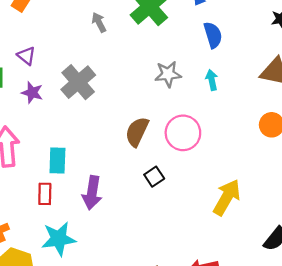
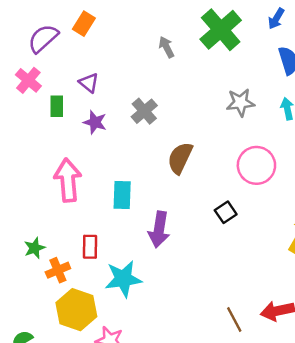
gray cross: (78, 82) -> (144, 111), size x0.7
brown semicircle: (137, 132) -> (180, 158), moved
red rectangle: (45, 194) -> (90, 247), moved

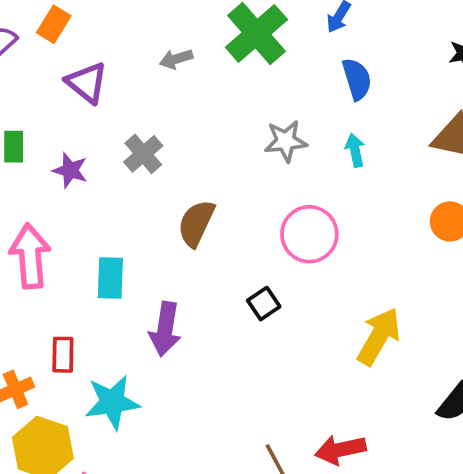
gray arrow: (166, 47) -> (176, 59), turned -80
purple triangle: (89, 83) -> (87, 83), moved, size x1.4

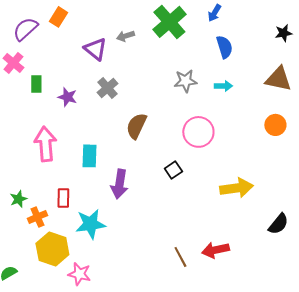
purple triangle: (87, 83) -> (95, 49), moved
cyan arrow: (355, 150) -> (223, 86), turned 102
yellow arrow: (379, 336) -> (236, 188), turned 52

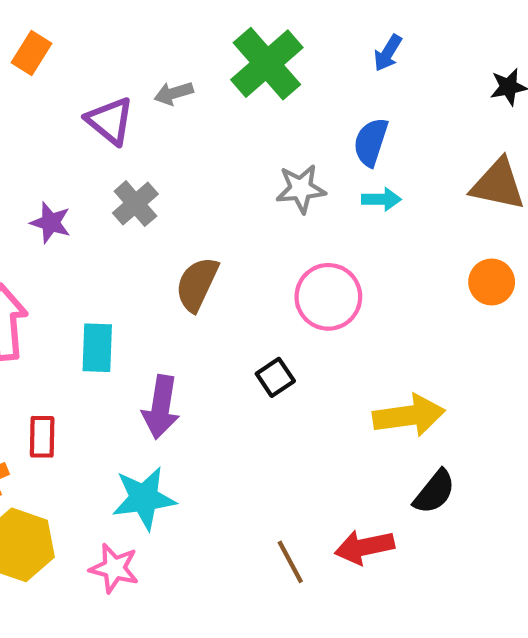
blue arrow: (214, 13) -> (388, 53), moved
blue semicircle: (224, 47) -> (371, 142), moved, turned -145
cyan star: (90, 224) -> (144, 498), moved
black semicircle: (278, 224) -> (434, 492), moved
pink star: (79, 274) -> (114, 568), moved

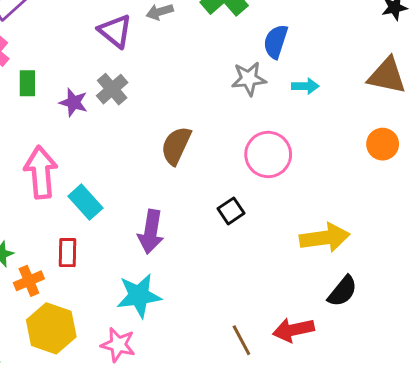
blue semicircle: (371, 142) -> (276, 42), moved
gray cross: (135, 204) -> (112, 89), moved
cyan rectangle: (97, 348) -> (85, 202), moved, turned -44

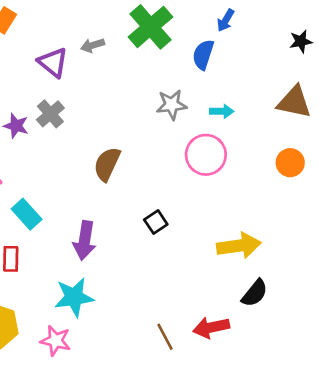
blue semicircle: (276, 42) -> (203, 55), moved
pink circle: (268, 154) -> (206, 155), moved

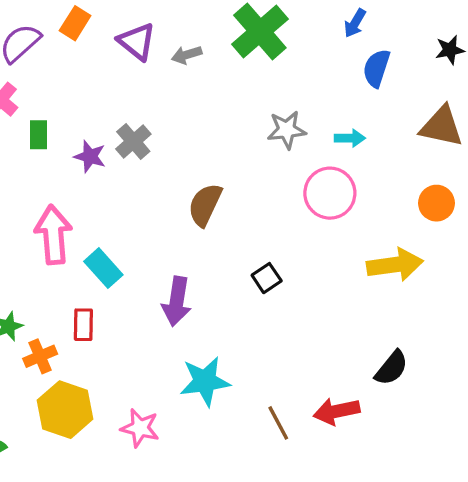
blue semicircle: (203, 55) -> (377, 68), moved
purple triangle: (53, 62) -> (137, 42), moved
yellow arrow: (239, 246) -> (395, 265), moved
cyan star: (74, 297) -> (205, 381), moved

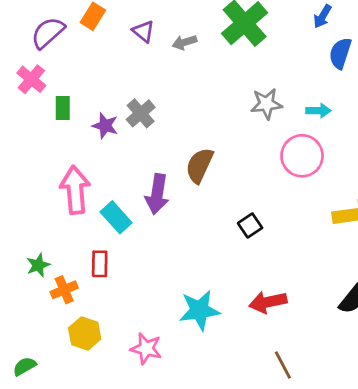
purple triangle: (137, 42) -> (143, 31), size x0.7
purple arrow: (177, 301) -> (157, 194), moved
yellow hexagon: (65, 410) -> (85, 333), size x0.7
red arrow: (337, 411) -> (268, 302), moved
brown line: (278, 423) -> (283, 365), moved

